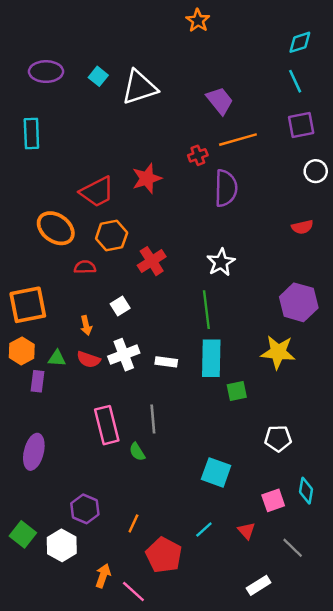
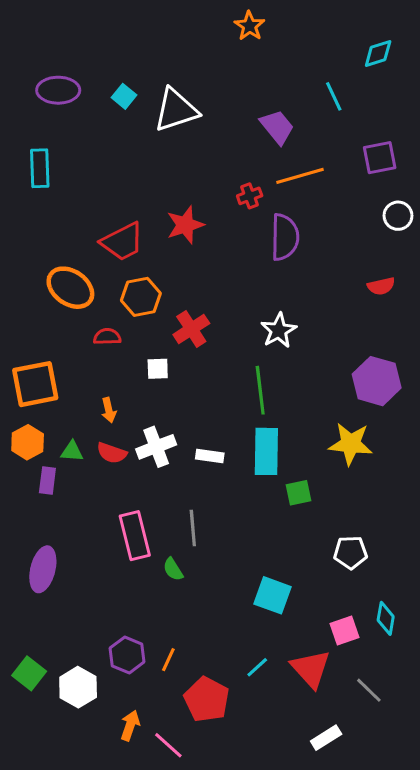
cyan line: (295, 81) -> (334, 96), moved
white square: (120, 306) -> (158, 369), moved, turned 30
purple hexagon: (85, 509) -> (127, 655), moved
red triangle: (246, 531) -> (311, 669), size x1.8

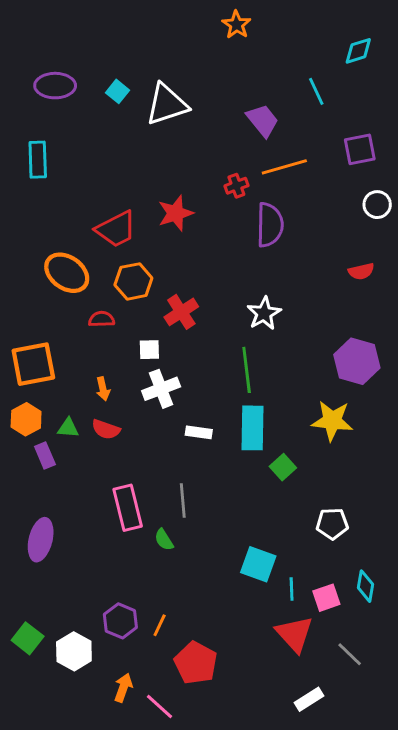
white cross: (156, 447) -> (161, 389), moved
purple rectangle: (47, 481) -> (45, 456), turned -30
green square: (298, 493) -> (283, 467), turned -30
cyan line: (257, 667) -> (292, 589), moved, turned -50

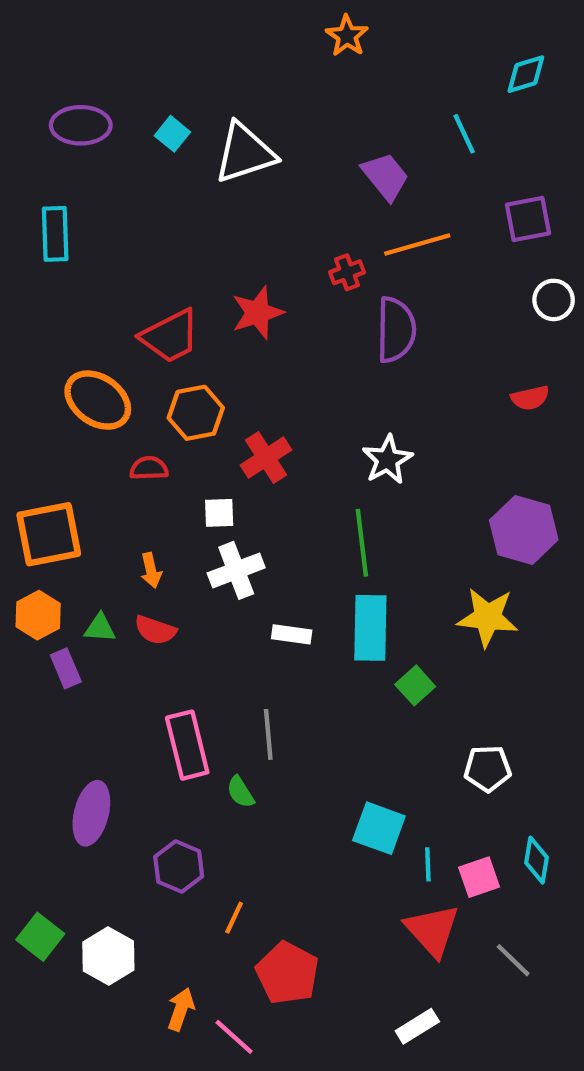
purple ellipse: (41, 540) -> (91, 813), moved
purple hexagon: (120, 621) -> (179, 867), moved
white rectangle: (309, 699) -> (417, 1026), moved

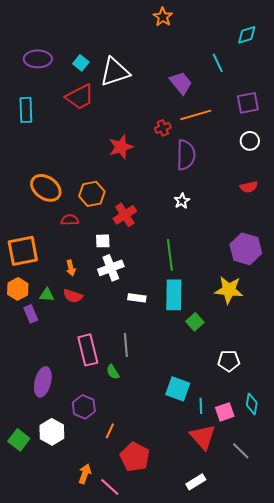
white circle: (554, 300) -> (250, 141), moved
red trapezoid: (170, 336) -> (80, 97), moved
white star: (387, 460) -> (182, 201), moved, size x0.7
white hexagon: (108, 956) -> (52, 432), moved

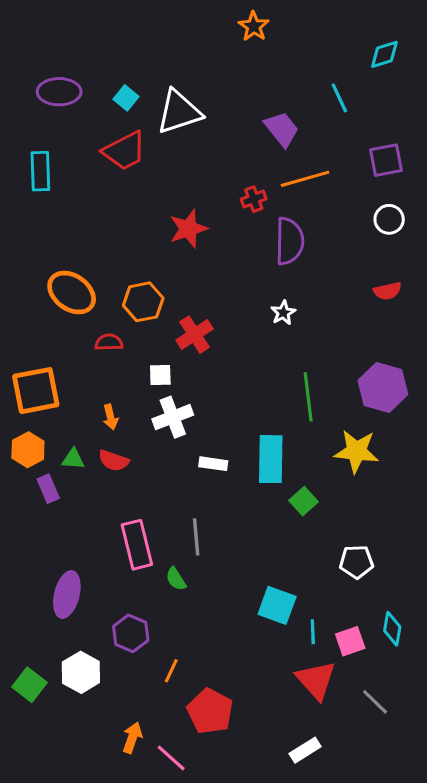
green line: (170, 255) -> (308, 397), moved

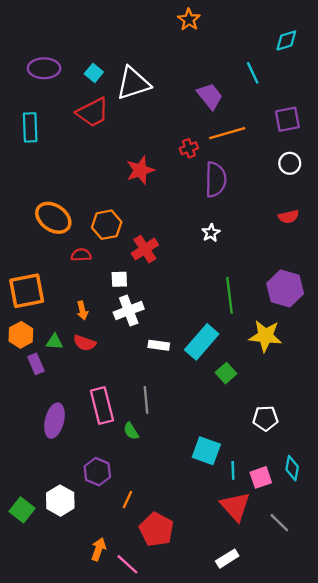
cyan rectangle: (271, 459) -> (202, 342), turned 40
purple ellipse: (67, 594) -> (54, 421), moved

